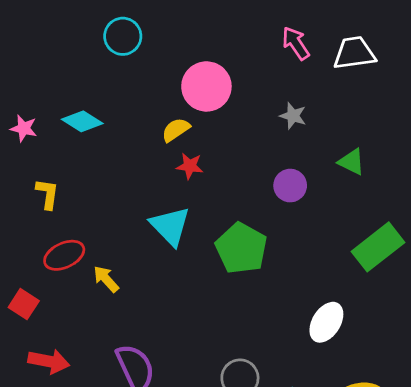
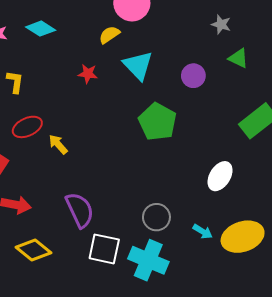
gray star: (293, 116) -> (221, 24), moved
red star: (190, 166) -> (88, 74), moved
cyan triangle: (170, 226) -> (138, 65), moved

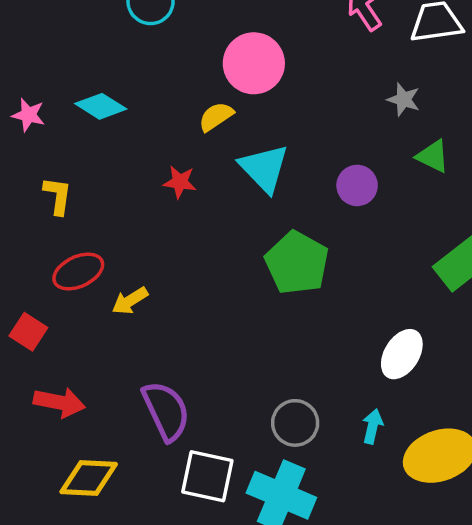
yellow arrow: (58, 144) -> (130, 301), turned -80
cyan arrow: (203, 231) -> (373, 426), moved, turned -108
yellow diamond: (33, 250) -> (89, 478), turned -36

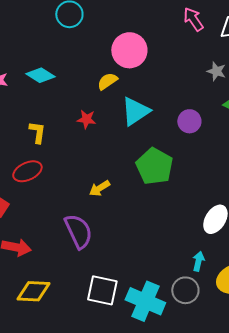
cyan triangle: (264, 168) -> (135, 111), turned 40
yellow L-shape: (58, 196) -> (37, 132), moved
yellow arrow: (130, 301) -> (99, 188), moved
purple semicircle: (166, 411) -> (78, 231), moved
gray circle: (295, 423) -> (185, 290), moved

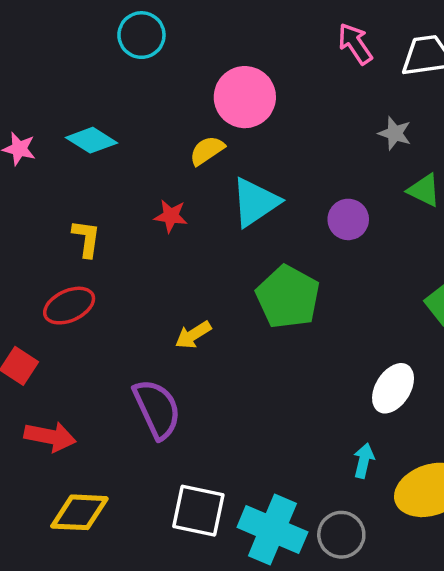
gray circle: (185, 290) -> (341, 535), moved

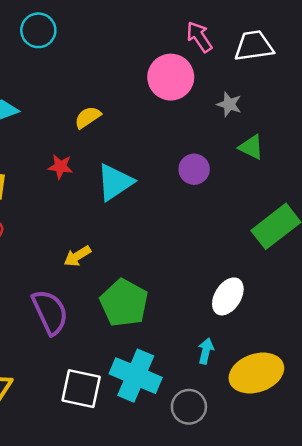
pink circle: (245, 97) -> (171, 77), moved
cyan triangle: (255, 202) -> (115, 182), moved
green pentagon: (288, 297) -> (124, 303), moved
cyan cross: (272, 530) -> (136, 376), moved

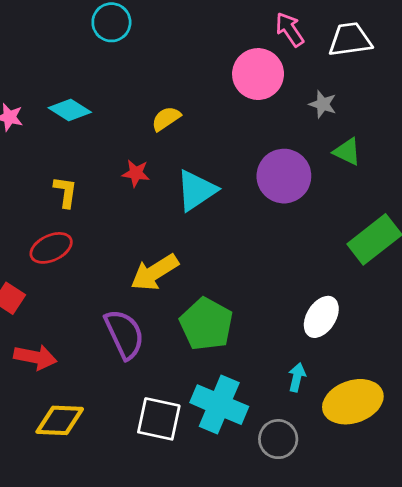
purple circle: (194, 169) -> (284, 176), size x1.6
yellow arrow: (77, 256) -> (155, 272), size x1.6

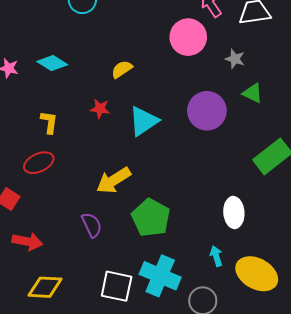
white ellipse: (321, 317) -> (234, 212), turned -36
purple semicircle: (124, 334) -> (92, 225), size x0.7
cyan arrow: (297, 377) -> (216, 256), turned -30
yellow ellipse: (353, 402) -> (257, 274), turned 48

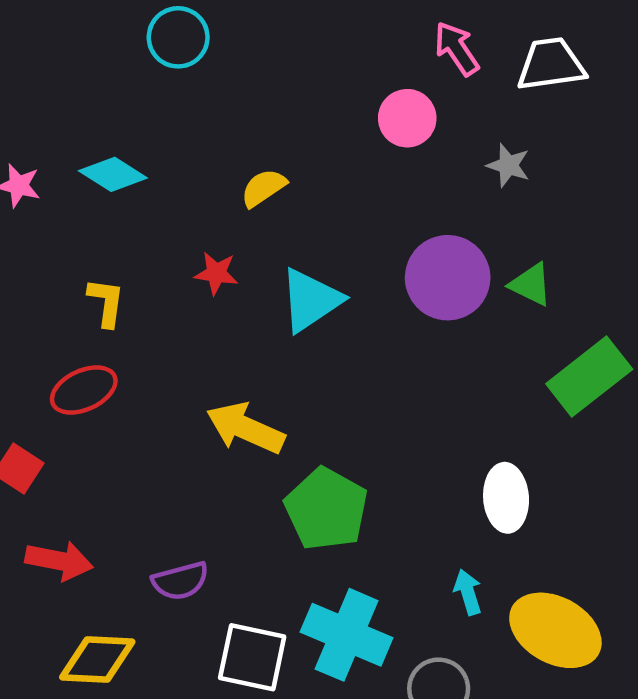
pink circle: (188, 37) -> (407, 118), size x0.7
green triangle: (253, 93) -> (531, 284), moved
yellow arrow: (113, 180) -> (245, 428), turned 56
purple semicircle: (92, 225) -> (180, 581), moved, turned 100

